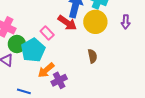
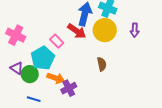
green circle: (17, 44) -> (30, 74), moved
orange arrow: (46, 70) -> (56, 78), turned -120

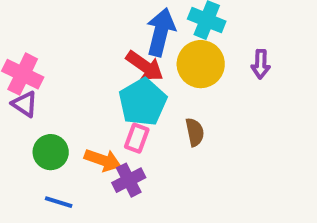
pink rectangle: (57, 41) -> (137, 138), moved, turned 64
cyan pentagon: (43, 58) -> (143, 102), moved
purple triangle: (17, 68) -> (25, 104), moved

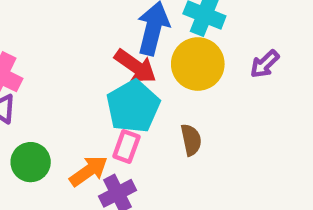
purple arrow: (261, 64) -> (265, 64), turned 44
orange arrow: (103, 160) -> (89, 171), turned -54

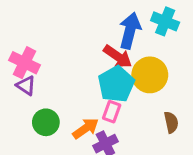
yellow circle: (198, 64) -> (150, 75), moved
brown semicircle: (191, 140) -> (171, 122), moved

